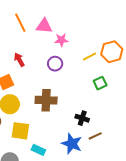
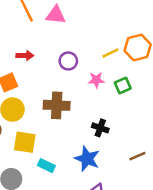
pink star: (61, 40) -> (96, 80), moved
red arrow: (19, 60) -> (25, 55), turned 120
brown line: (95, 136) -> (137, 156), moved

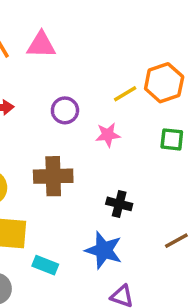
green square: (123, 86) -> (172, 139), moved, turned 35

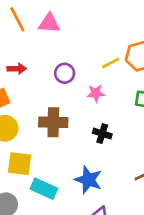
black cross: (119, 204) -> (102, 134), moved
cyan rectangle: (45, 265) -> (44, 189), size x1.4

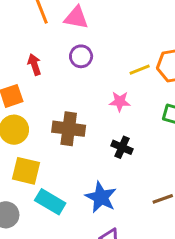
red arrow: (17, 69) -> (34, 64), turned -114
purple circle: (65, 73) -> (81, 56), moved

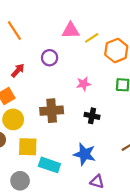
pink triangle: (76, 18) -> (71, 30), moved
red arrow: (34, 64) -> (18, 70), turned 72
yellow line: (140, 70) -> (92, 38), moved

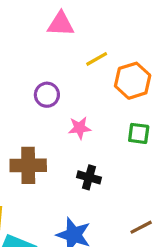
pink triangle: (71, 30) -> (61, 24), moved
purple circle: (50, 58) -> (47, 95), moved

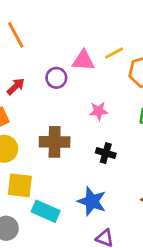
pink triangle: (61, 24) -> (83, 60), moved
purple circle: (47, 95) -> (56, 78), moved

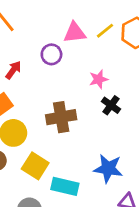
yellow line: (114, 53) -> (105, 31), moved
black cross: (106, 153) -> (111, 105), moved, turned 30
yellow square: (20, 185) -> (35, 166), turned 36

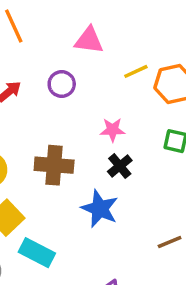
pink triangle: (75, 33) -> (89, 40), moved
blue star: (108, 169) -> (100, 209), moved

